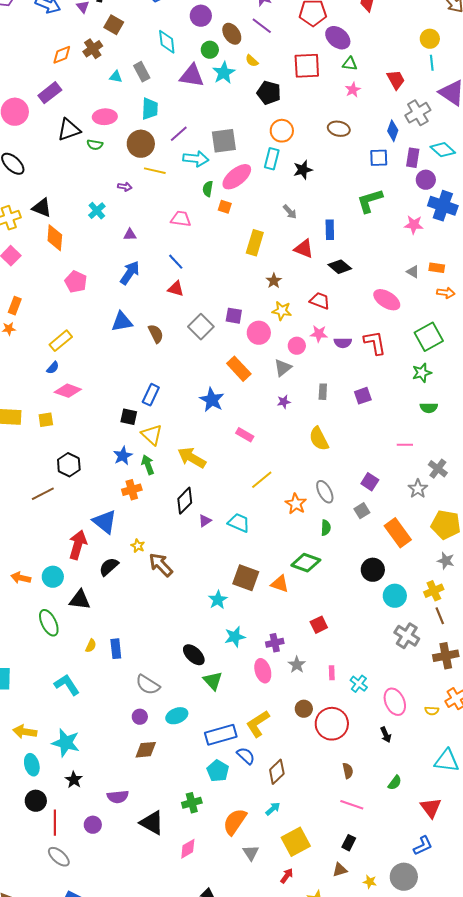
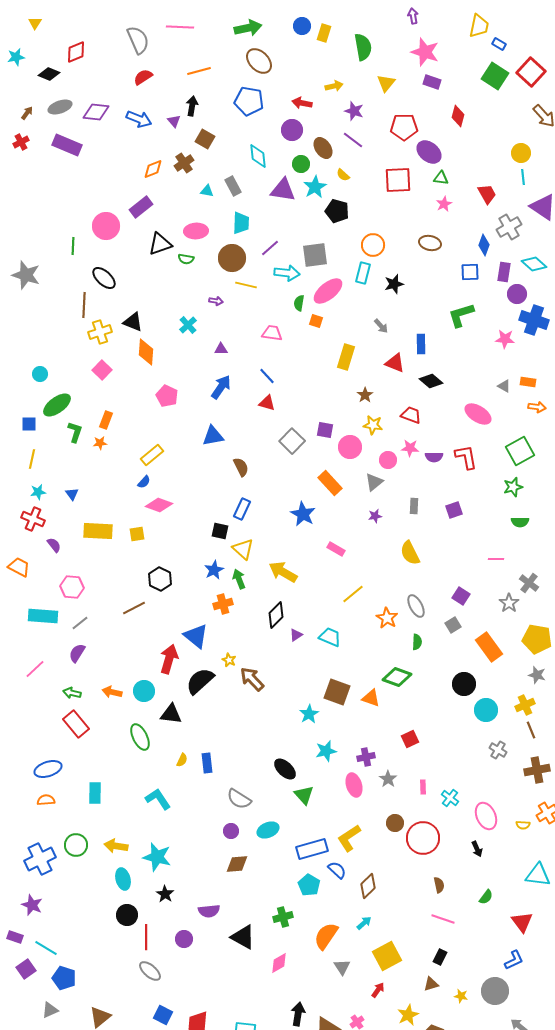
black pentagon: (269, 93) -> (337, 211), moved
brown semicircle: (156, 334) -> (241, 467), moved
black semicircle: (109, 567) -> (200, 681), size x1.4
gray cross: (407, 636) -> (498, 750), size x0.7

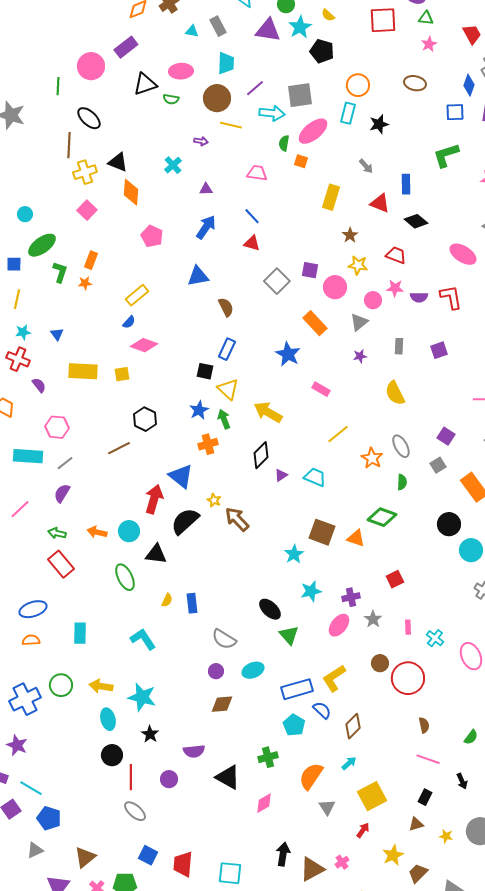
pink ellipse: (354, 785) -> (339, 625), turned 55
black arrow: (477, 849) -> (462, 781), moved

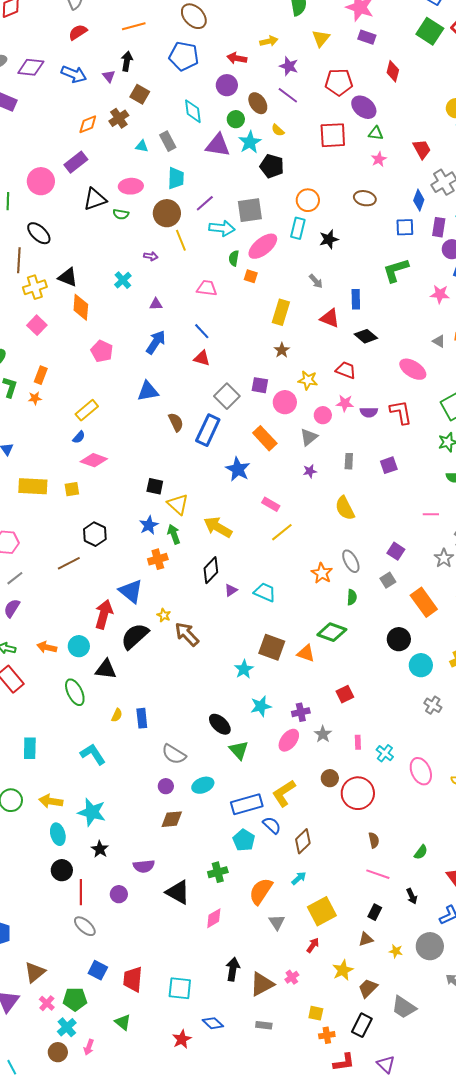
yellow line: (231, 125) -> (181, 240), turned 55
brown star: (350, 235) -> (282, 350), moved
blue rectangle: (227, 349) -> (208, 430), moved, size x1.4
yellow line: (338, 434) -> (282, 532), moved

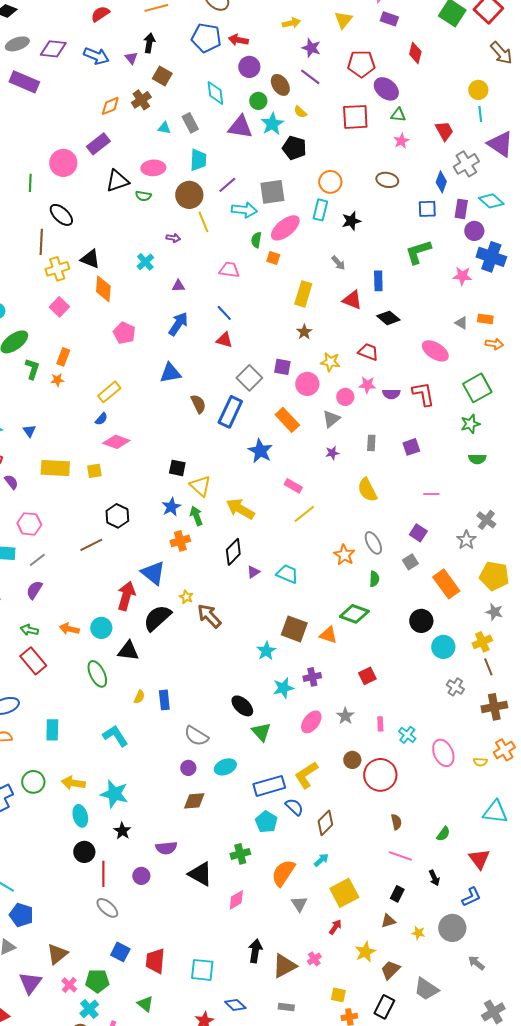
red arrow: (237, 58) -> (238, 40), moved
pink line: (431, 514) -> (431, 494), moved
purple cross: (301, 712) -> (312, 677), moved

